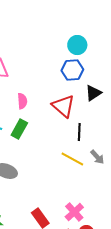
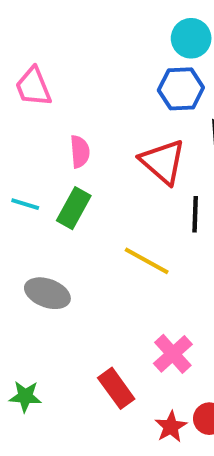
yellow line: (72, 159) -> (147, 261), moved
pink cross: (74, 212) -> (173, 354), moved

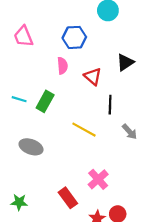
blue hexagon: (181, 89) -> (74, 37), moved
pink semicircle: (80, 152) -> (62, 66), moved
red triangle: (163, 162) -> (93, 76), size x0.7

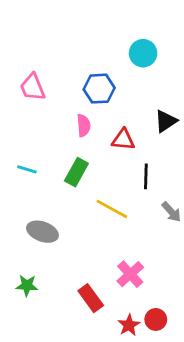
red triangle: (93, 76) -> (123, 140), turned -36
green rectangle: (45, 101) -> (76, 172), moved
green star: (19, 202) -> (27, 285), moved

